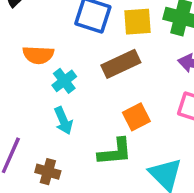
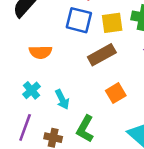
cyan cross: (64, 81) -> (31, 90), moved
green L-shape: (115, 152) -> (85, 129), moved, turned 128

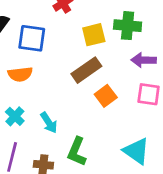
blue square: (79, 20) -> (32, 38), moved
orange square: (116, 93) -> (106, 96), moved

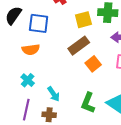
cyan arrow: (49, 123) -> (54, 94), moved
green L-shape: (77, 152) -> (88, 103), moved

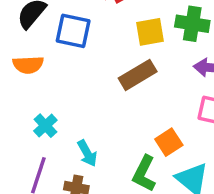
orange semicircle: (31, 50) -> (28, 65), moved
orange square: (93, 64) -> (169, 142), moved

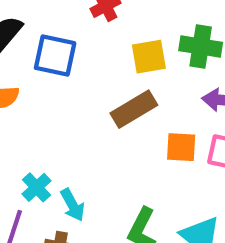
cyan cross: (45, 126) -> (37, 187), moved
orange square: (169, 142) -> (181, 147), moved, turned 36

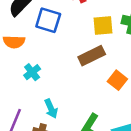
orange square: (181, 147) -> (117, 80), turned 30
cyan cross: (37, 187) -> (32, 72), moved

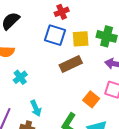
blue square: (48, 20) -> (55, 35), moved
orange square: (117, 80) -> (91, 99), moved

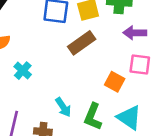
cyan arrow: (36, 108) -> (63, 107), moved

